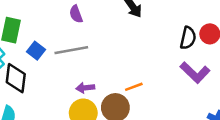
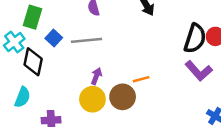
black semicircle: (188, 38) -> (195, 38), size x1.4
purple arrow: (85, 88) -> (96, 76), turned 112

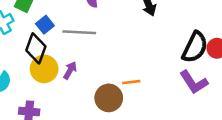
black diamond: (33, 62) -> (36, 48), moved
purple arrow: (96, 76) -> (70, 70), moved
yellow circle: (92, 99) -> (44, 69), moved

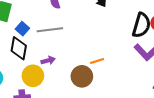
yellow circle: (44, 69) -> (33, 76), moved
purple arrow: (70, 70) -> (48, 60), turned 56

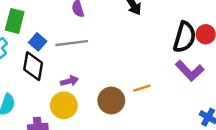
orange line: (97, 61) -> (142, 88), moved
yellow circle: (33, 76) -> (64, 105), moved

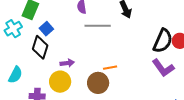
gray line: (72, 43) -> (98, 26), moved
orange line: (142, 88) -> (110, 68), moved

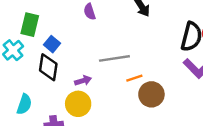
gray line: (98, 26) -> (114, 58), moved
brown circle: (98, 83) -> (151, 94), moved

